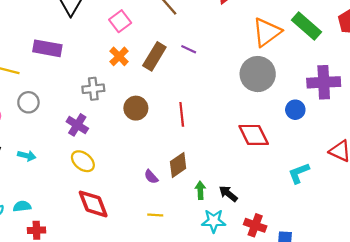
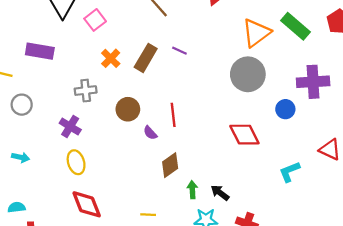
pink square: (120, 21) -> (95, 20), moved
yellow ellipse: (83, 161) -> (76, 162), turned 35
purple semicircle: (151, 177) -> (150, 133), moved

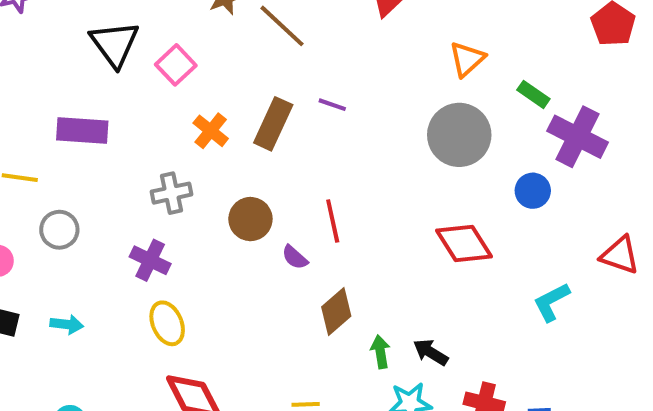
green rectangle: (296, 26) -> (533, 94), moved, size x0.6
orange triangle: (256, 33) -> (467, 59), size x0.7
purple cross: (313, 82) -> (578, 137), turned 36

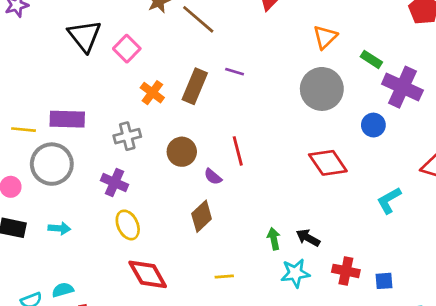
purple rectangle: (82, 131) -> (67, 119), moved
gray circle: (59, 230) -> (52, 164), size x1.6
brown diamond: (336, 311) -> (202, 216), moved

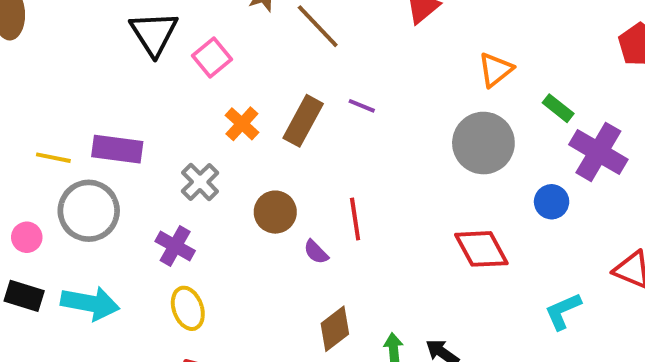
gray cross: (127, 136) -> (200, 182), turned -36
brown diamond: (202, 216) -> (335, 329), moved
cyan arrow: (59, 228) -> (90, 303), size x1.8

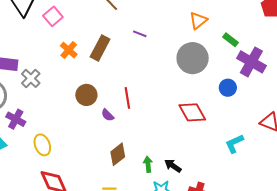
purple line: (362, 106) -> (140, 34), moved
gray cross: (200, 182) -> (31, 78), moved
purple cross: (175, 246) -> (16, 119), moved

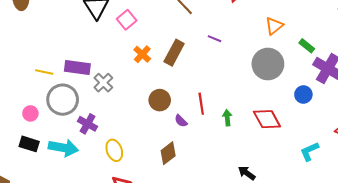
brown diamond: (118, 154) -> (168, 153), moved
green arrow: (148, 164) -> (227, 118), moved

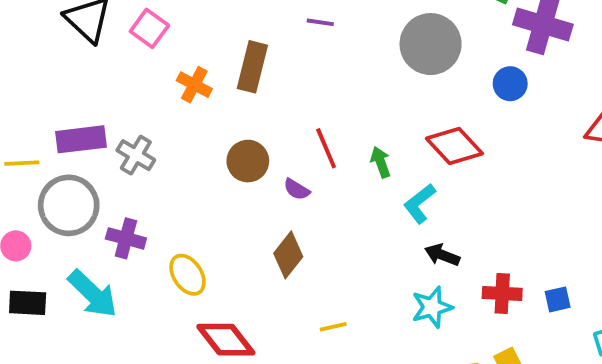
cyan arrow: (63, 148) -> (93, 294), turned 48
cyan L-shape: (309, 151) -> (420, 204), moved

